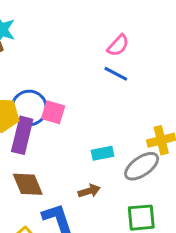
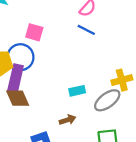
pink square: (53, 112) -> (34, 32), moved
brown diamond: (28, 184) -> (18, 98), moved

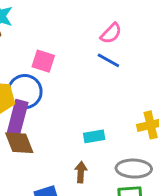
gray ellipse: (107, 100) -> (134, 169), moved, turned 36
brown arrow: (68, 120) -> (81, 172), turned -70

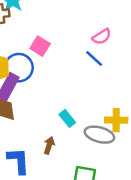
cyan rectangle: (94, 136) -> (67, 118), turned 48
gray ellipse: (134, 169) -> (99, 135), moved

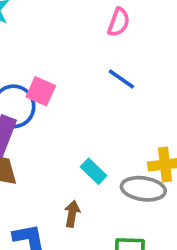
pink semicircle: (102, 37) -> (119, 22), moved, turned -30
pink square: (40, 46) -> (41, 91), moved

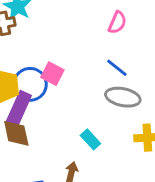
gray ellipse: (143, 189) -> (123, 97), moved

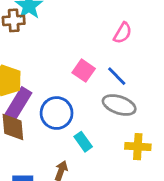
pink square: (52, 74) -> (84, 71), moved
blue circle: (30, 84) -> (57, 113), moved

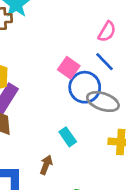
blue line: (117, 76) -> (104, 62), moved
blue circle: (57, 113) -> (85, 87), moved

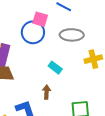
blue circle: (85, 87) -> (33, 32), moved

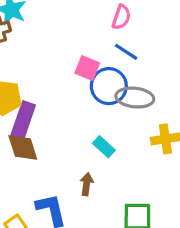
blue circle: (33, 32) -> (109, 86), moved

